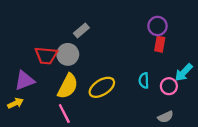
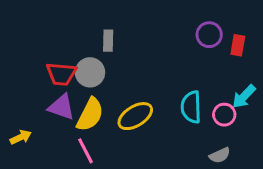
gray rectangle: (81, 31) -> (108, 41), turned -49
red rectangle: (160, 44) -> (238, 45), moved
purple triangle: (25, 80) -> (61, 107), moved, turned 40
cyan semicircle: (144, 80) -> (191, 107), size x1.5

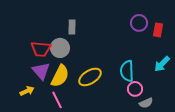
purple triangle: (61, 107) -> (41, 71), turned 30
pink circle: (224, 115) -> (135, 89), moved
yellow arrow: (21, 137) -> (27, 91), moved

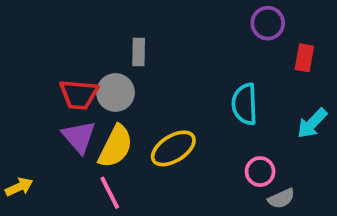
purple circle: (139, 23) -> (268, 23), moved
cyan semicircle: (127, 71) -> (245, 104), moved
yellow arrow: (27, 91) -> (19, 187), moved

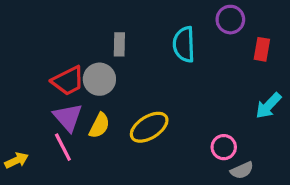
red trapezoid: (79, 94) -> (68, 81), turned -32
cyan semicircle: (245, 104) -> (184, 44), moved
yellow semicircle: (115, 146) -> (99, 126), size x0.7
pink line: (110, 193) -> (63, 147), moved

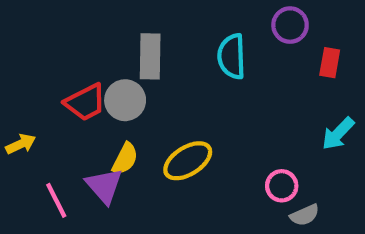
gray rectangle: (119, 44) -> (150, 56), size x1.5
purple triangle: (68, 117) -> (104, 186), moved
pink line: (63, 147) -> (56, 200), moved
yellow arrow: (17, 160) -> (21, 144), moved

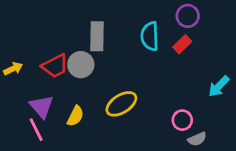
red rectangle: (330, 63) -> (182, 44), moved, turned 36
yellow arrow: (21, 144) -> (13, 69), moved
yellow semicircle: (125, 159) -> (75, 116), moved
purple triangle: (104, 186) -> (42, 107), moved

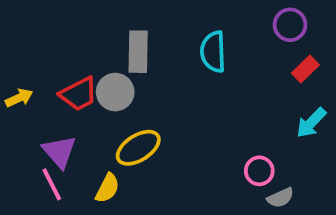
purple circle: (188, 16) -> (290, 25), moved
red rectangle: (182, 44) -> (305, 69), moved
yellow ellipse: (121, 104) -> (138, 148), moved
yellow semicircle: (75, 116) -> (107, 188), moved

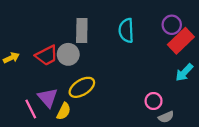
purple circle: (290, 25) -> (172, 25), moved
red rectangle: (305, 69) -> (181, 41), size x1.6
purple triangle: (59, 152) -> (48, 98), moved

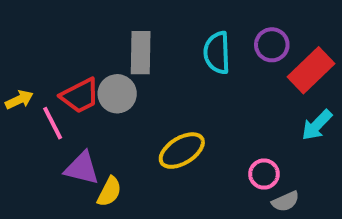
purple circle: (172, 25) -> (272, 45), moved
yellow ellipse: (82, 87) -> (182, 151), moved
purple triangle: (48, 98) -> (82, 168), turned -35
pink line: (31, 109) -> (53, 123), moved

